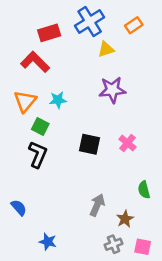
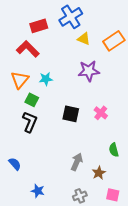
orange rectangle: (134, 25) -> (114, 41), moved, size x1.5
yellow triangle: (106, 49) -> (84, 39), turned 40
gray cross: (114, 244) -> (80, 196), moved

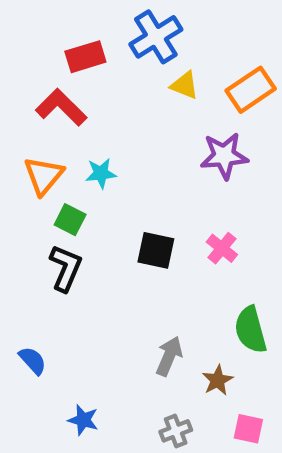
purple star: (89, 71) -> (224, 156), moved
green semicircle: (114, 150) -> (251, 330), size x1.5

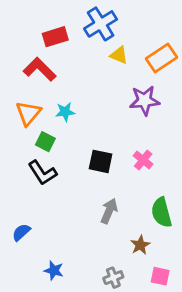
black L-shape: (66, 268) -> (42, 173), turned 124
gray arrow: (169, 356) -> (109, 211), moved
blue semicircle: (33, 361) -> (21, 232), turned -90

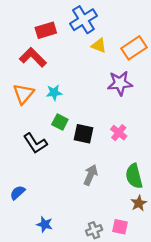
green square: (45, 142) -> (60, 122), moved
brown star: (140, 245) -> (139, 203), moved
pink square: (160, 276) -> (120, 227), moved

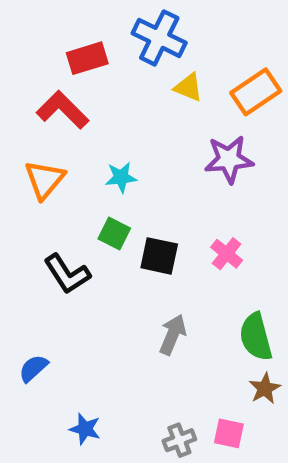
blue cross: (83, 20) -> (159, 38), turned -32
cyan star: (54, 93) -> (121, 177), moved

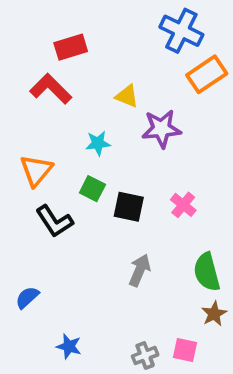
blue cross: (159, 38) -> (181, 31), moved
yellow triangle: (188, 87) -> (127, 96), moved
purple star: (229, 159) -> (161, 129), moved
orange triangle: (45, 180) -> (36, 170), moved

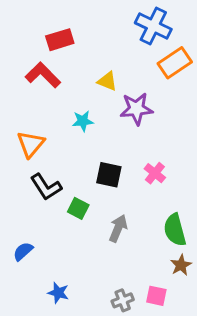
green square: (92, 189) -> (78, 208), moved

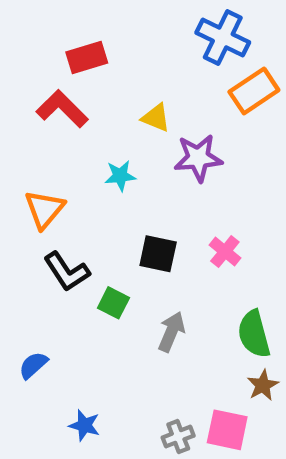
pink square: (156, 296) -> (227, 430), size x1.4

